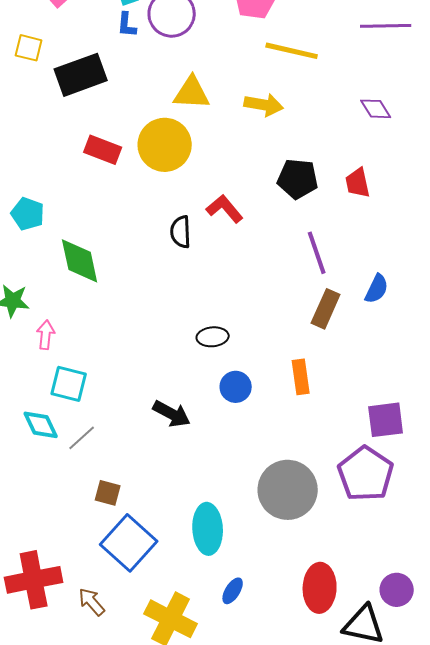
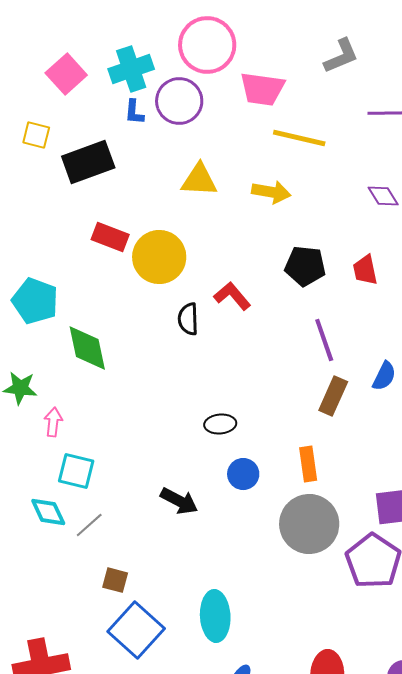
yellow circle: (165, 145) -> (159, 257), moved
cyan pentagon: (28, 214) -> (35, 301), size x1.4
gray circle: (288, 490) -> (309, 524), moved

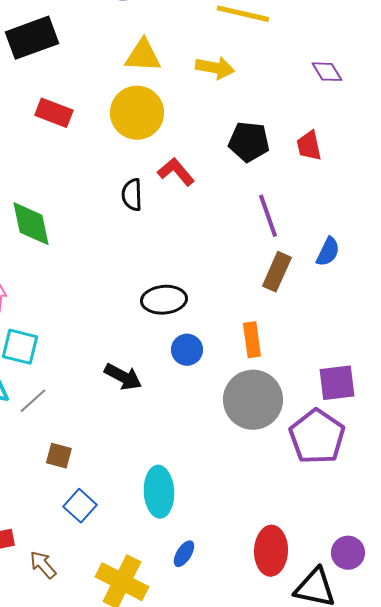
yellow circle: (159, 257) -> (137, 113), moved
black ellipse: (220, 424) -> (164, 300), size x1.4
blue square: (136, 630) -> (80, 506), size x0.6

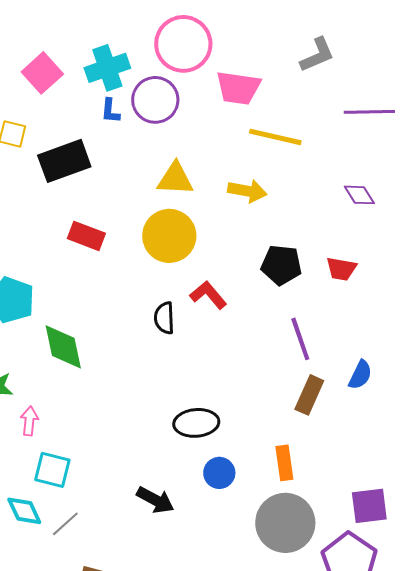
red trapezoid: (309, 146) -> (341, 269), turned -68

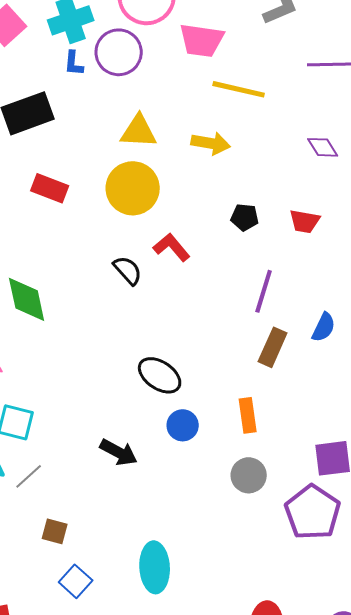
black pentagon: (281, 265) -> (245, 217), size x0.7
black semicircle: (164, 318) -> (128, 270), turned 140
purple line: (300, 339) -> (264, 291), turned 36
black ellipse: (196, 423) -> (160, 375), turned 39
gray circle: (285, 523) -> (249, 475), size x0.6

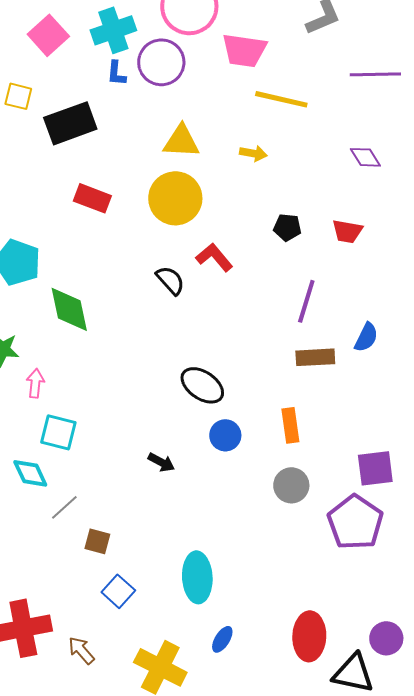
yellow arrow: (211, 143) -> (253, 153), size x0.7
brown rectangle: (273, 347) -> (315, 357), turned 63
black arrow: (119, 452) -> (161, 462), size x0.7
gray line: (29, 476) -> (64, 507), moved

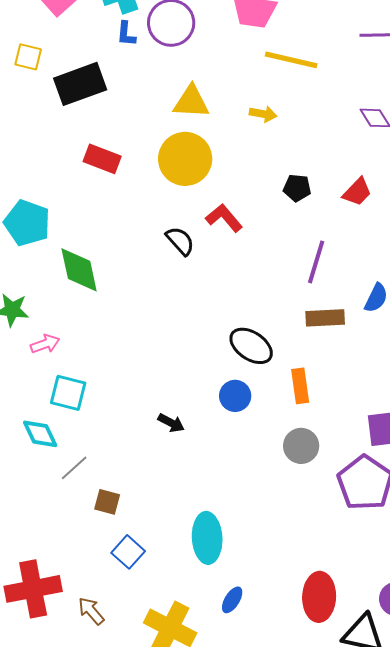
red trapezoid: (347, 231) -> (357, 192), turned -56
pink arrow: (35, 383) -> (45, 344), turned 64
black ellipse: (202, 385) -> (251, 346), moved

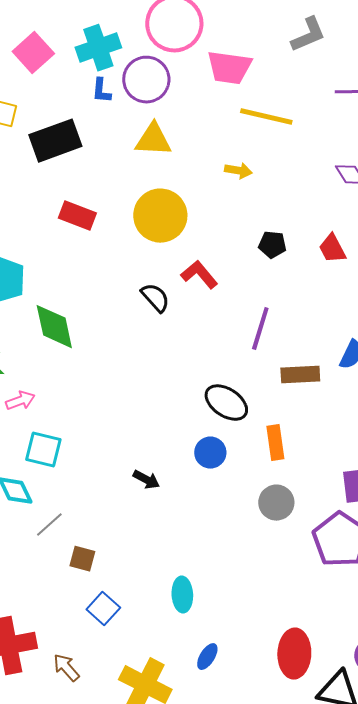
yellow triangle: (191, 102) -> (153, 140), moved
red trapezoid: (357, 192) -> (332, 249), turned 108
purple line: (316, 262) -> (260, 329), moved
cyan ellipse: (207, 538) -> (182, 595), size x0.7

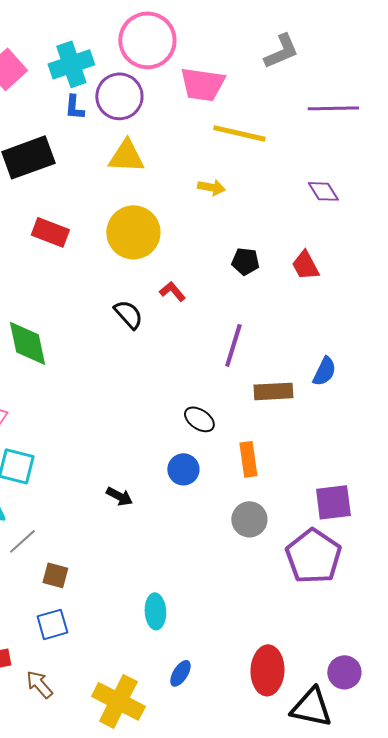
red L-shape: (199, 275) -> (172, 291), size x0.7
black ellipse: (226, 403) -> (199, 419), size x0.7
blue square: (103, 609) -> (52, 624), moved, turned 32

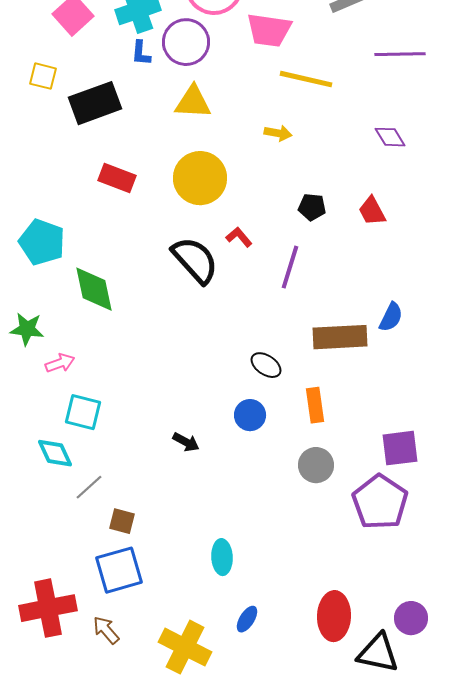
black semicircle: (128, 314) -> (195, 260), size x1.6
purple line: (233, 345) -> (290, 267), moved
brown rectangle: (273, 391) -> (340, 337), size x1.4
blue square: (52, 624) -> (119, 570), size x1.5

